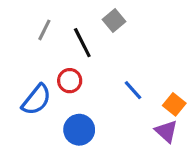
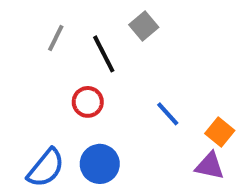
blue semicircle: (36, 100) -> (46, 168), moved
purple triangle: (166, 131) -> (210, 166), turned -30

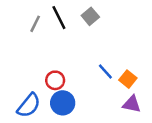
black line: (104, 54) -> (59, 18), moved
red circle: (88, 102) -> (55, 80), moved
orange square: (220, 132) -> (128, 79), moved

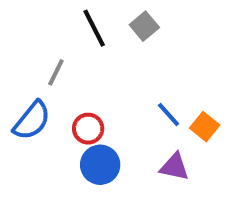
gray line: (35, 24) -> (56, 72), moved
purple triangle: (132, 104) -> (174, 167), moved
blue semicircle: (29, 105) -> (32, 121), moved

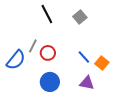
gray square: (144, 26) -> (80, 17), moved
gray line: (56, 72) -> (33, 46), moved
red circle: (88, 129) -> (48, 53), moved

